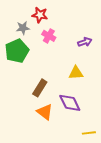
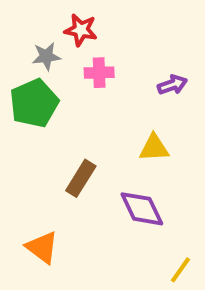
pink cross: (49, 36) -> (99, 73), turned -32
orange triangle: (45, 112) -> (42, 247), moved
yellow line: (89, 133) -> (180, 270), turned -48

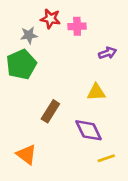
pink cross: (99, 73) -> (77, 26), moved
yellow line: (180, 270) -> (106, 158), moved, turned 36

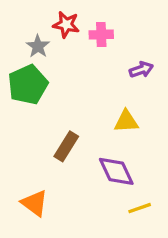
gray star: (29, 35) -> (38, 46), turned -30

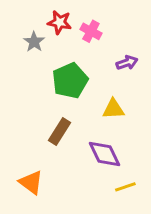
pink cross: (101, 35) -> (91, 31), turned 30
green pentagon: (28, 85) -> (70, 81), moved

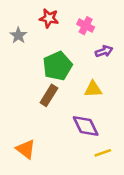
pink cross: (91, 31) -> (86, 26), moved
gray star: (34, 42) -> (18, 35), moved
brown rectangle: (60, 132) -> (49, 95), moved

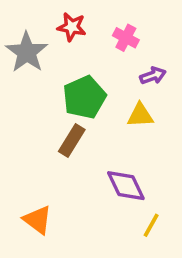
gray star: (18, 35) -> (27, 52), size x1.6
yellow triangle: (93, 89) -> (140, 115), moved
yellow line: (103, 153) -> (151, 225), turned -42

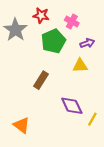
green pentagon: (84, 97) -> (53, 41), moved
yellow line: (151, 225) -> (92, 119), moved

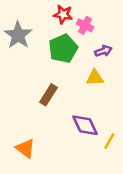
red star: (41, 15) -> (63, 14), moved

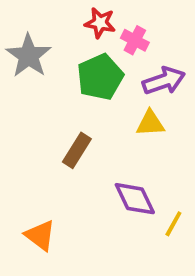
purple arrow: (103, 51) -> (164, 81), size x1.5

